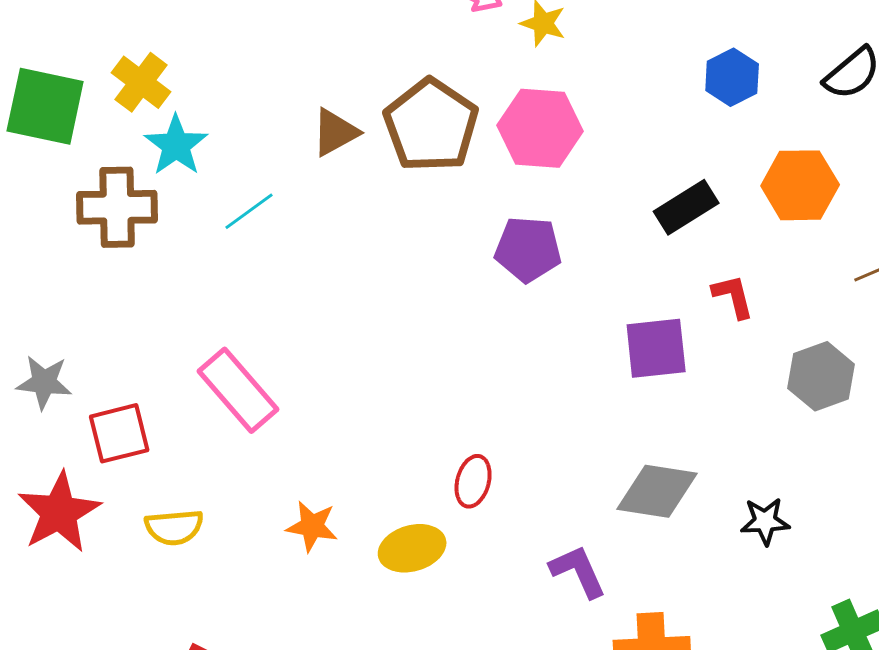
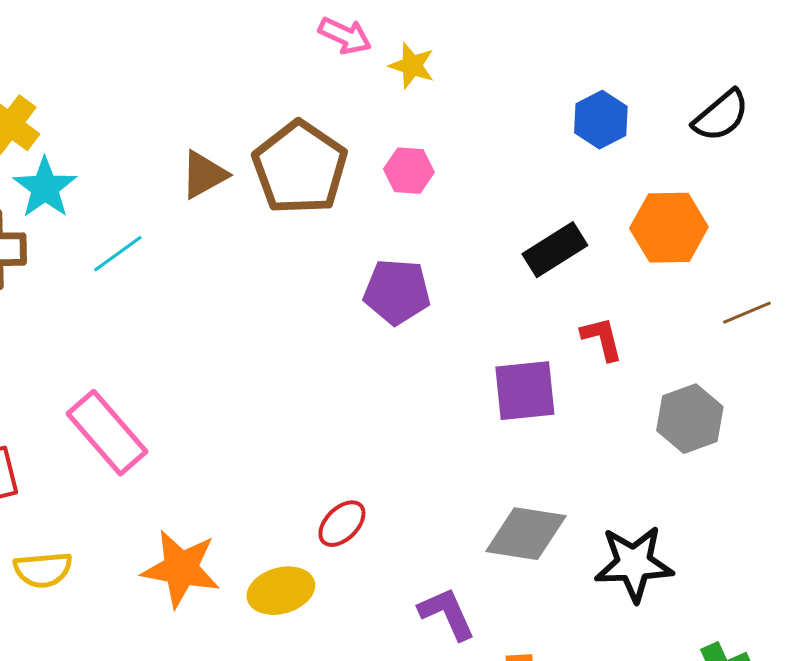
pink hexagon: (540, 128) -> (409, 171), size x0.6
red ellipse: (473, 481) -> (342, 524), turned 30
black star: (765, 521) -> (634, 564), size x1.6
orange star: (312, 526) -> (181, 569), size x1.5

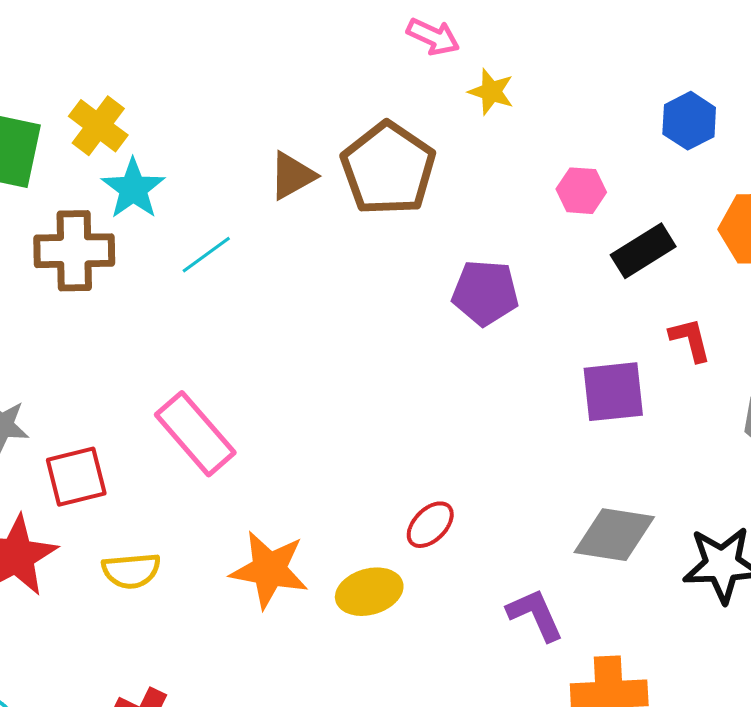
yellow star: (412, 66) -> (491, 92), moved
pink hexagon: (409, 171) -> (581, 191), moved

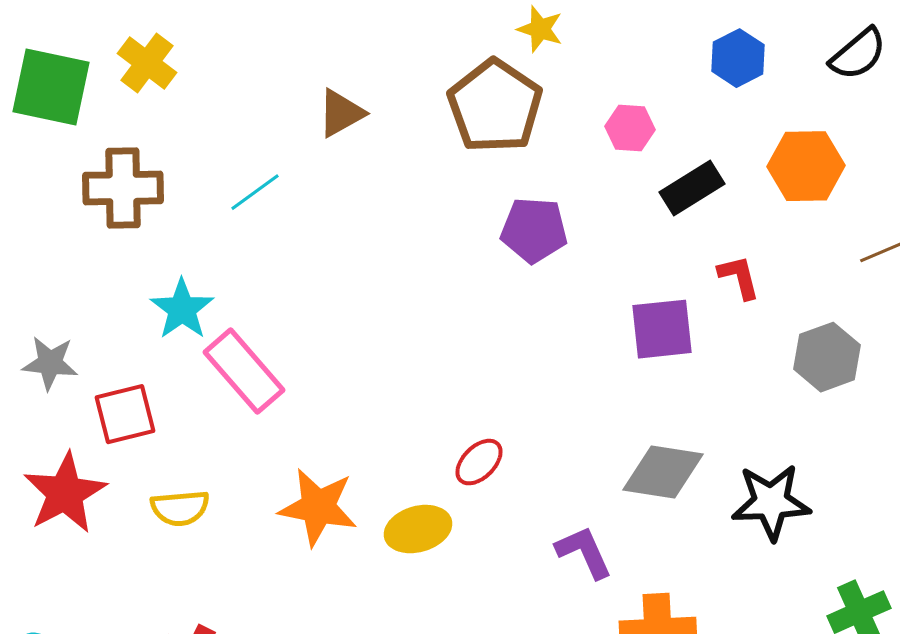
brown pentagon: (388, 169) -> (495, 106), moved
cyan star: (133, 189) -> (182, 309), moved

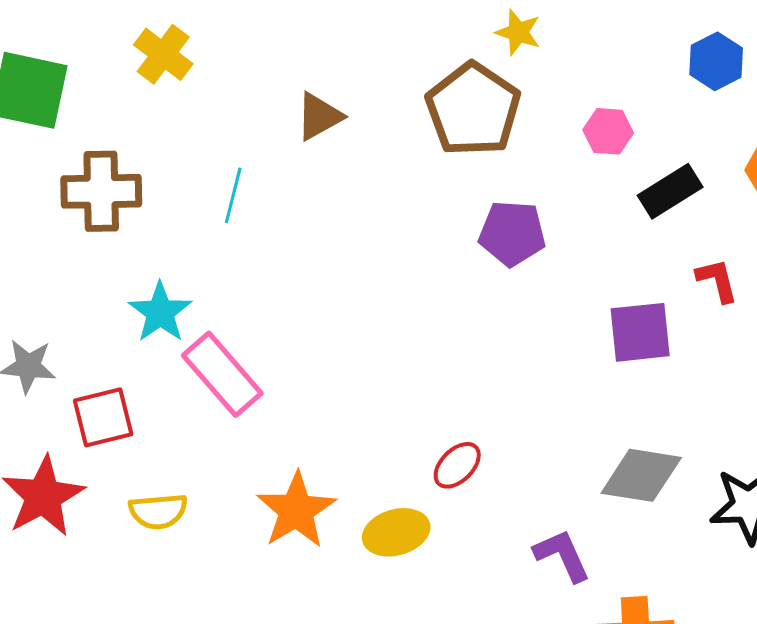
yellow cross: (147, 63) -> (163, 54), moved
cyan line: (255, 192) -> (233, 195), turned -40
orange star: (318, 507) -> (296, 510), turned 30

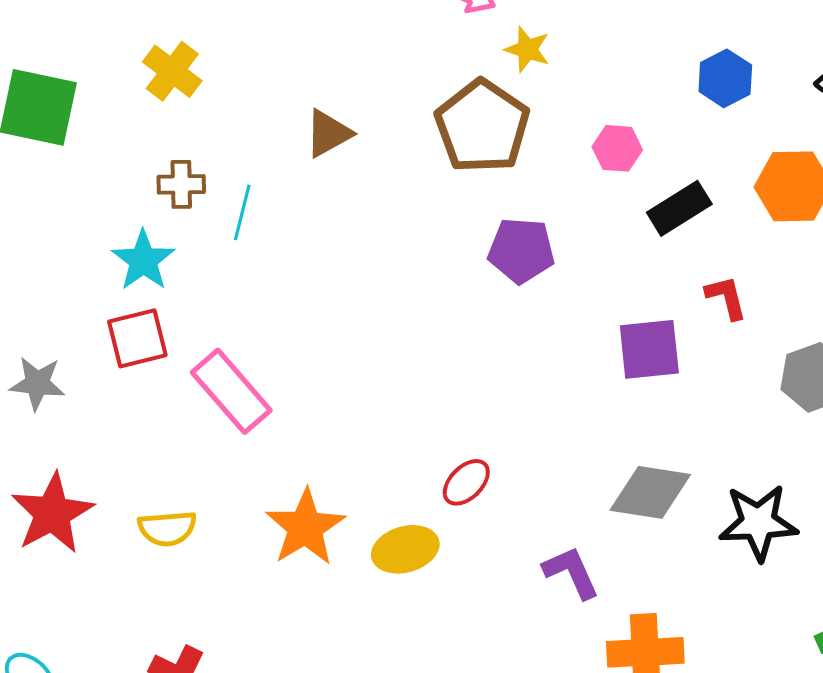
brown cross: (101, 191) -> (181, 184), moved, size x0.6
cyan star: (160, 312) -> (143, 260), moved
red square: (103, 417) -> (137, 338), moved

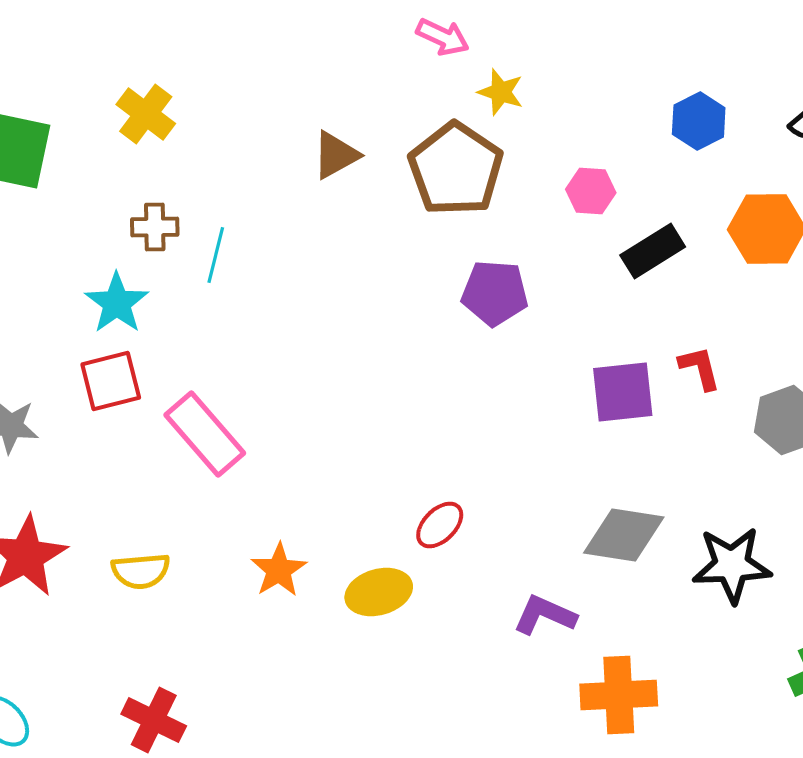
brown triangle: (328, 133) -> (336, 155), moved
red L-shape: (726, 297) -> (700, 368), moved
orange star: (305, 527) -> (279, 570), size x0.7
purple L-shape: (571, 572) -> (545, 615), turned -42

